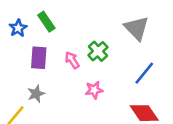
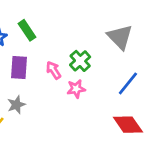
pink star: (94, 90) -> (76, 89), moved

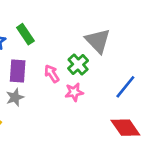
gray triangle: (120, 37) -> (98, 41), moved
gray star: (16, 105) -> (15, 97), moved

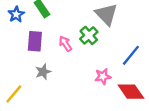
pink star: (74, 92) -> (103, 76), moved
gray star: (15, 97) -> (43, 72), moved

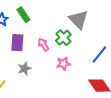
pink star: (103, 76) -> (63, 64), moved

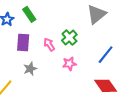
gray triangle: (78, 20) -> (97, 14), moved, turned 35

